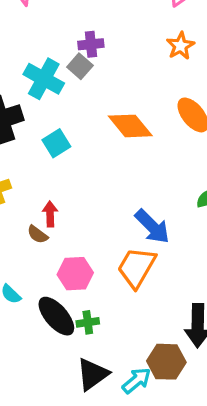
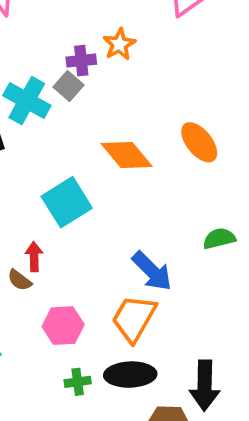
orange star: (181, 46) -> (119, 44), moved
cyan square: (56, 143) -> (67, 202), moved, size x1.5
black ellipse: (56, 316) -> (130, 375), moved, turned -51

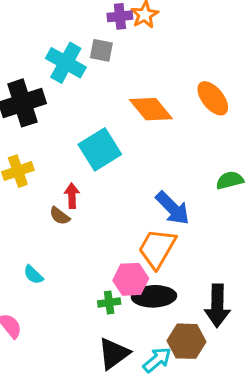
purple cross: (81, 61) -> (120, 16), moved
gray square: (69, 86) -> (101, 50), turned -30
pink hexagon: (63, 326) -> (131, 279), moved

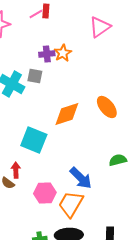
orange diamond: (151, 109) -> (67, 114), turned -68
cyan square: (100, 149) -> (34, 140), turned -36
pink hexagon: (131, 279) -> (45, 193), moved

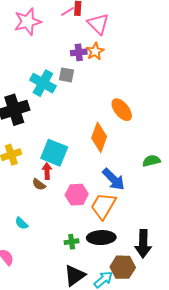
pink triangle: (100, 27) -> (98, 24), moved, turned -40
orange ellipse: (107, 107) -> (122, 110), moved
orange diamond: (67, 114) -> (99, 137), moved, turned -52
cyan square: (34, 140) -> (54, 153), moved

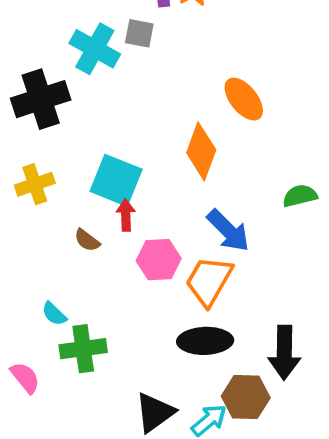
red arrow: (47, 171) -> (126, 215), moved
green cross: (72, 242) -> (83, 349), moved, size x1.6

